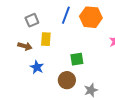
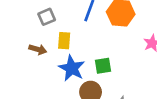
blue star: (37, 67) -> (72, 68), moved, size x1.5

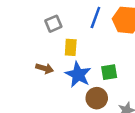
brown arrow: (38, 49) -> (45, 68), moved

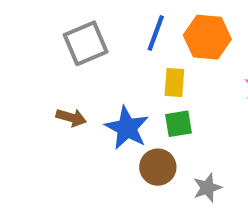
gray square: (53, 24) -> (86, 43), size x1.5
yellow rectangle: (71, 47) -> (174, 83), moved

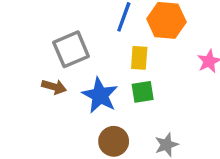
gray square: (86, 43) -> (71, 49), moved
brown circle: (158, 167) -> (114, 141), moved

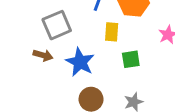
green square: (143, 92) -> (131, 59), moved

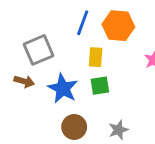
green square: (131, 59) -> (100, 86), moved

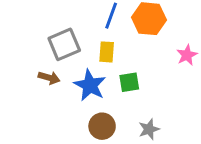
yellow rectangle: (96, 57) -> (107, 52), moved

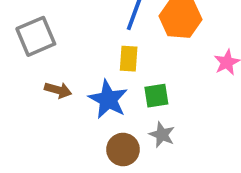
gray square: (64, 44) -> (36, 36), moved
gray star: (149, 129) -> (162, 135), moved, turned -30

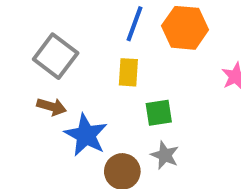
gray square: (36, 36) -> (56, 56), moved, turned -30
blue star: (108, 99) -> (86, 135), moved

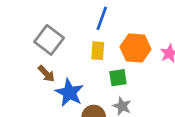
orange hexagon: (185, 28) -> (136, 48), moved
brown arrow: (52, 107) -> (46, 74), turned 30

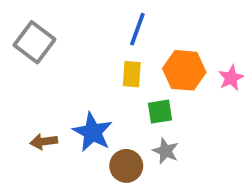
gray square: (49, 40) -> (34, 42), moved
brown arrow: (46, 74) -> (44, 142), moved, turned 126

